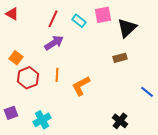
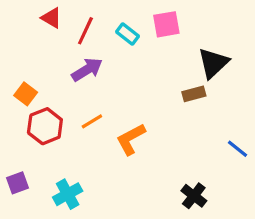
red triangle: (12, 14) -> (51, 18), moved
black triangle: (127, 28) -> (213, 63), moved
orange line: (57, 75) -> (92, 121), turned 56

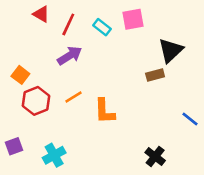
orange L-shape: (131, 139) -> (105, 111), turned -64

